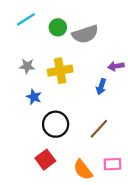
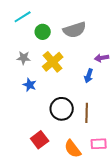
green circle: (58, 27) -> (43, 32), moved
yellow cross: (60, 71) -> (53, 62), turned -30
black circle: (56, 124) -> (62, 109), moved
brown line: (99, 129) -> (87, 113), turned -42

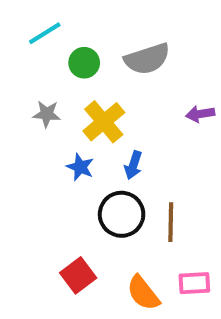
blue arrow: (89, 76) -> (133, 165), moved
blue star: (30, 85) -> (80, 167), moved

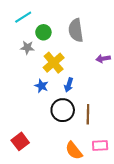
gray semicircle: (147, 59) -> (76, 30), turned 100
gray star: (47, 114) -> (27, 47), moved
red square: (78, 275) -> (20, 141), moved

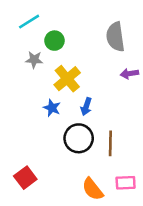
gray semicircle: (76, 30) -> (115, 37), moved

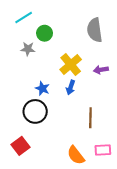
purple arrow: (129, 74) -> (101, 70), moved
yellow cross: (67, 79) -> (71, 64), moved
black circle: (79, 138) -> (35, 111), moved

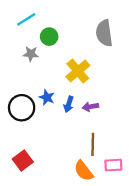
purple arrow: (101, 70) -> (90, 107), moved
blue arrow: (71, 87) -> (69, 104), moved
black circle: (35, 111) -> (22, 108), moved
brown line: (90, 118) -> (93, 144), moved

